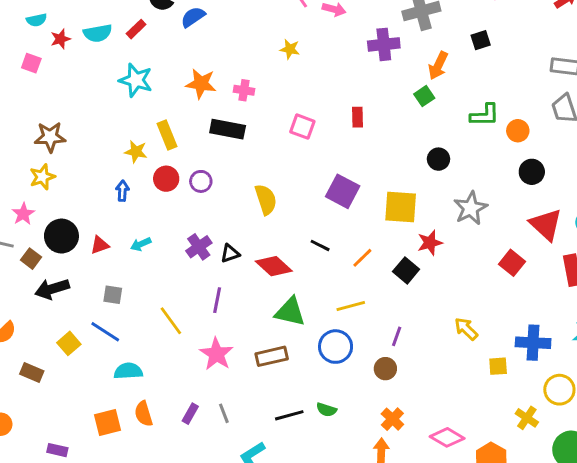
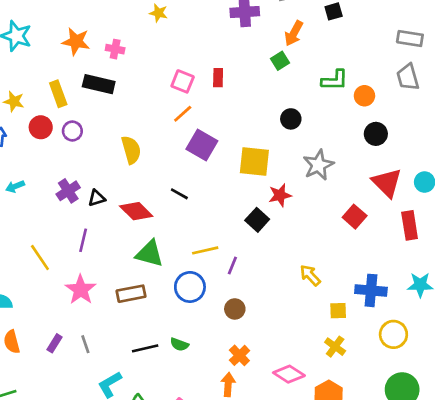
pink square: (302, 127) -> (183, 81), moved
yellow rectangle: (167, 135) -> (58, 94), moved
orange line: (362, 258) -> (183, 114), moved
purple line: (397, 336) -> (232, 266), moved
yellow cross: (527, 418) -> (335, 347), moved

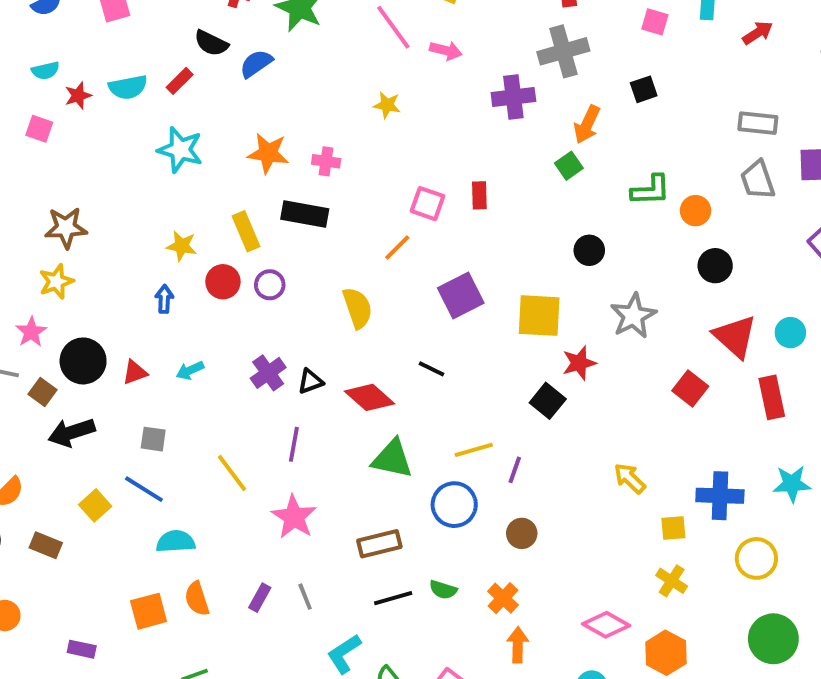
orange line: (183, 114) -> (397, 247), moved
purple square: (202, 145) -> (461, 295), turned 36
brown rectangle: (131, 294) -> (379, 544), moved
orange cross: (239, 355) -> (503, 598), moved

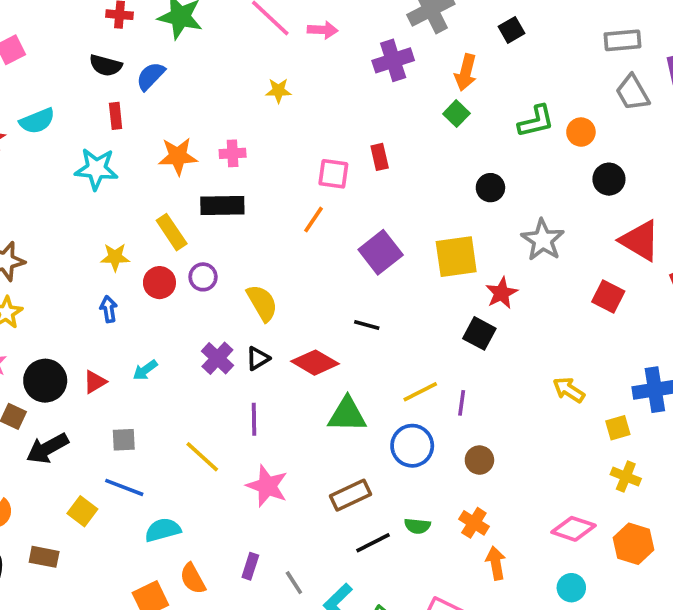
red rectangle: (180, 81) -> (116, 116), moved, turned -40
yellow semicircle: (357, 308) -> (262, 303), moved
gray line: (305, 597) -> (294, 583), moved

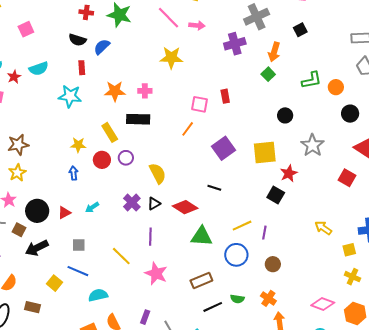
yellow star: (278, 91) -> (171, 58), size x1.6

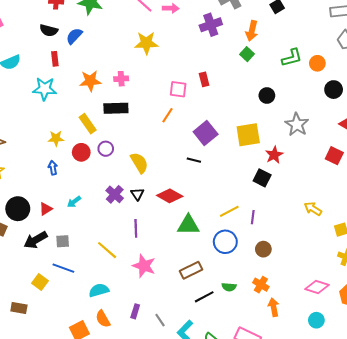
black line: (214, 188) -> (194, 160), moved
black triangle: (154, 204) -> (137, 194), turned -32
black arrow: (37, 248) -> (36, 240), moved
cyan semicircle: (98, 295) -> (99, 290), moved

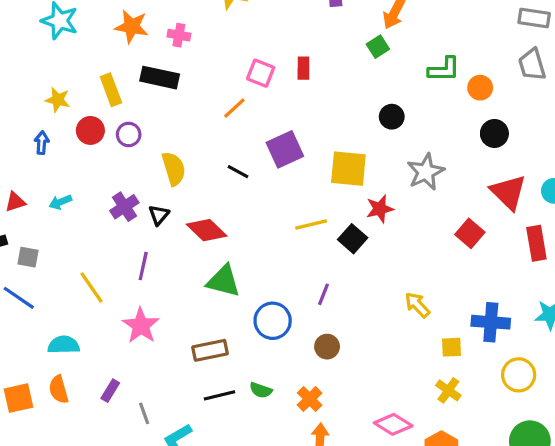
black line: (194, 160) -> (238, 172), moved
yellow line: (229, 211) -> (311, 225), moved

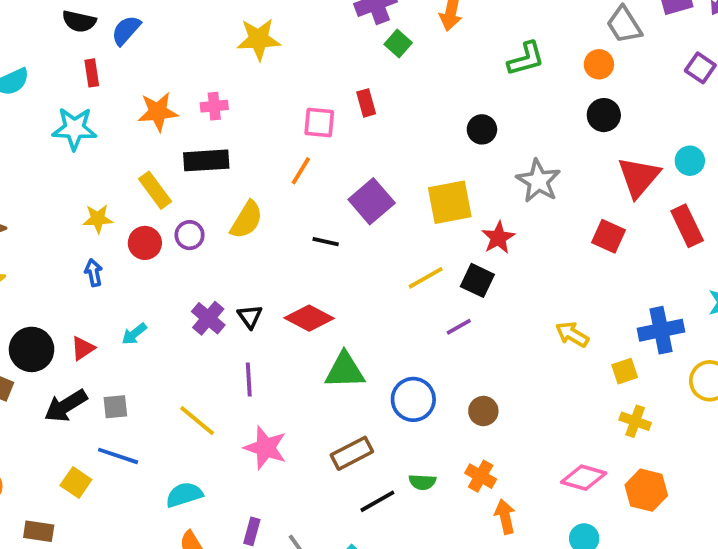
green square: (378, 47) -> (398, 43), moved
orange circle: (480, 88) -> (599, 64), moved
yellow semicircle: (174, 169) -> (247, 220), moved, turned 64
red triangle: (508, 192) -> (639, 177), turned 42
purple line: (323, 294) -> (459, 327), moved, turned 55

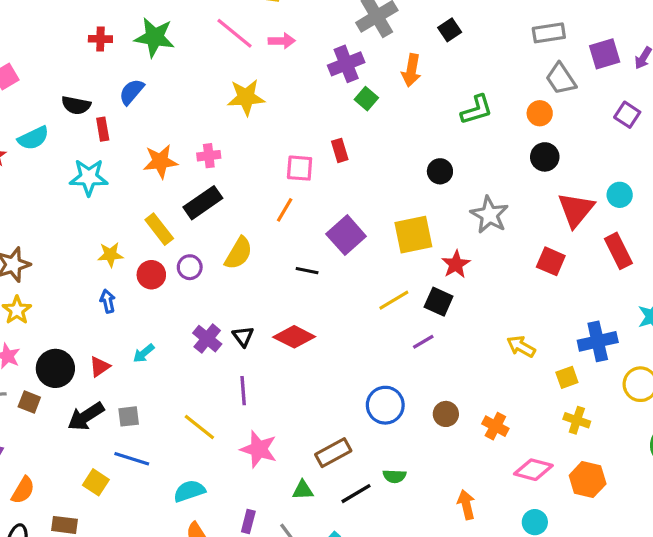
black semicircle: (79, 21) -> (76, 105), moved
black rectangle: (206, 160) -> (203, 203), turned -30
green triangle: (345, 370) -> (303, 490), moved, size x0.6
orange cross: (481, 476) -> (495, 426), moved

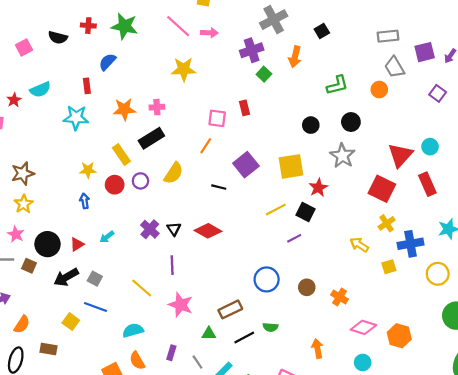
black semicircle: (76, 105) -> (58, 37), moved
black circle: (545, 157) -> (351, 122), moved
red square: (551, 261) -> (382, 189), size x1.4
gray square: (129, 416) -> (95, 279), turned 32
yellow cross: (577, 420) -> (387, 223), moved, turned 35

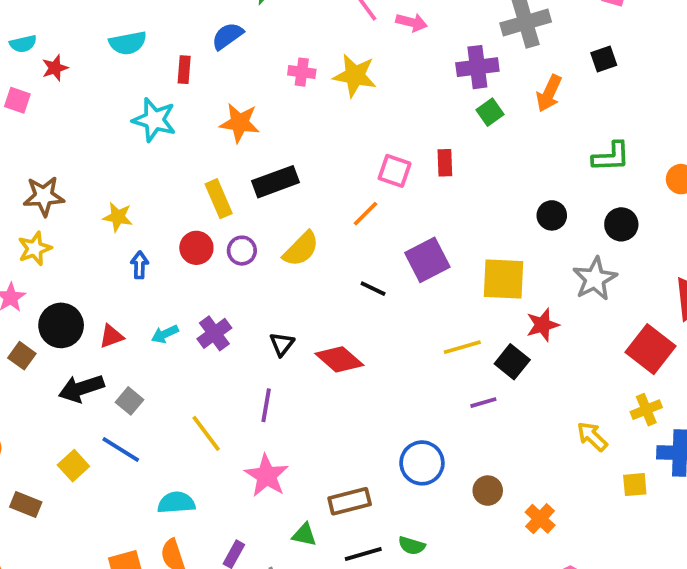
cyan semicircle: (40, 90) -> (128, 43), moved
pink cross: (157, 107) -> (302, 72), moved
yellow star: (88, 170) -> (118, 217), moved
purple cross: (150, 229) -> (214, 333), moved

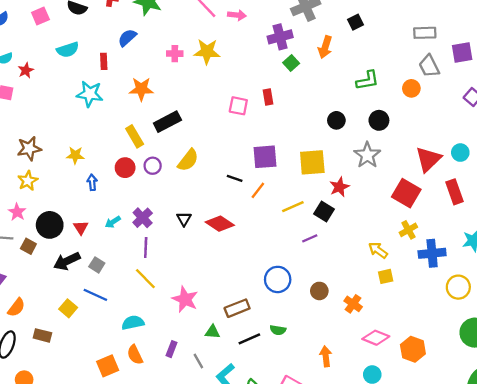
orange line: (365, 214) -> (258, 190), moved
purple square: (427, 260) -> (265, 157), turned 30
red triangle: (111, 336) -> (81, 227), turned -35
purple line: (266, 405) -> (146, 248), moved
yellow square: (635, 485) -> (386, 276), moved

